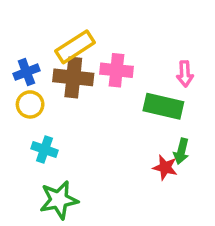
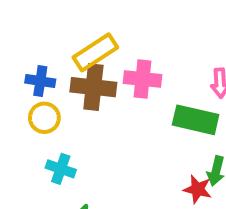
blue cross: (26, 72) -> (40, 81), turned 30

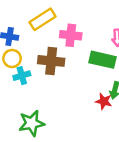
brown cross: (93, 87) -> (51, 61), moved
cyan cross: (61, 169) -> (22, 76), moved, turned -35

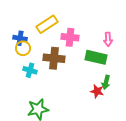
yellow circle: (12, 58) -> (23, 48), moved
cyan cross: (22, 76) -> (30, 70), turned 32

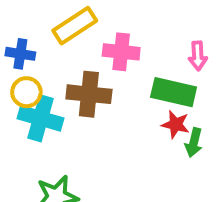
yellow circle: (23, 48) -> (26, 92), moved
cyan cross: (30, 70) -> (41, 118), size x1.5
red star: (97, 91) -> (176, 124), moved

